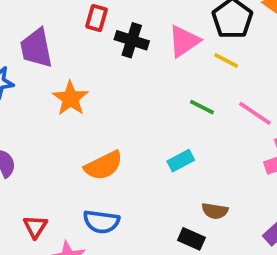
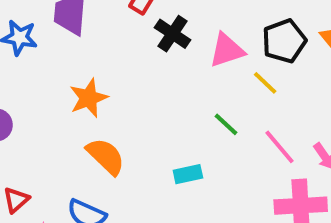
orange star: (70, 98) -> (89, 98), moved
orange semicircle: (103, 166) -> (106, 156), turned -126

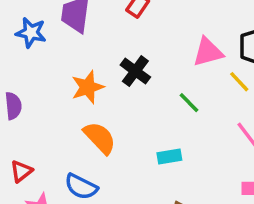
black cross: (173, 34) -> (135, 71), moved
green line: (226, 124) -> (189, 103), moved

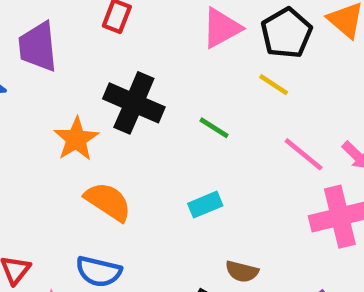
pink triangle: (208, 52) -> (221, 28), moved
black cross: (135, 71) -> (134, 103), size x1.4

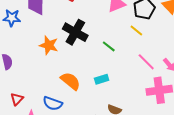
orange star: (76, 139) -> (49, 45), turned -30
orange semicircle: (108, 202) -> (70, 81), moved

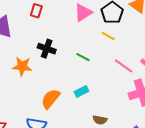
black cross: (75, 32) -> (47, 49), size x0.7
orange semicircle: (70, 81) -> (50, 99), turned -80

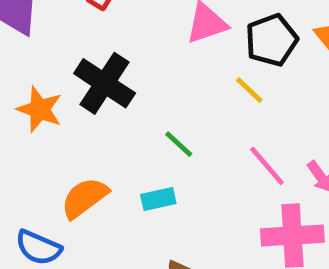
black cross: (47, 49) -> (105, 83), size x1.4
green line: (83, 57) -> (179, 144), moved

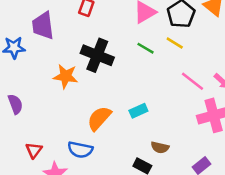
green line: (179, 144) -> (146, 48), moved

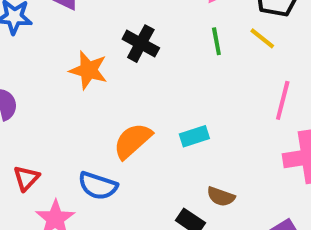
green line: (146, 48) -> (216, 41), turned 42
black cross: (97, 55) -> (141, 44), size x0.7
pink line: (192, 81) -> (283, 100), turned 60

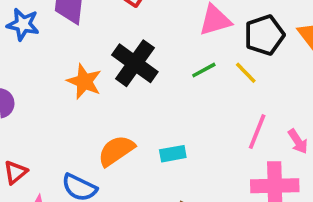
green line: (216, 41) -> (204, 70), turned 65
black cross: (141, 44) -> (135, 63), size x1.4

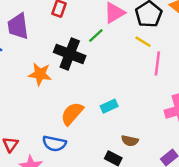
green line: (204, 70) -> (96, 35), moved
pink line: (257, 132) -> (157, 63), moved

